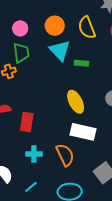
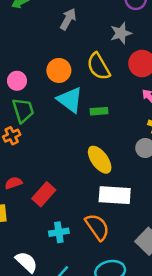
red rectangle: (27, 122) -> (44, 194), turned 42

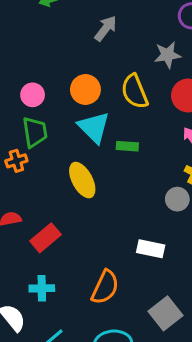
yellow ellipse: (100, 160) -> (82, 180), moved
white rectangle: (115, 195) -> (151, 249), moved, size x0.7
orange semicircle: (97, 227) -> (105, 287), turned 52
cyan cross: (59, 232) -> (42, 288), moved

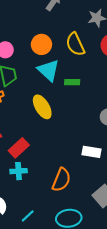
cyan cross: (42, 288) -> (19, 171), moved

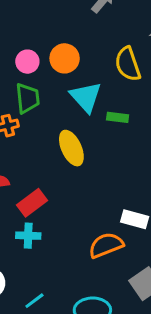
orange circle: (41, 44) -> (65, 58), moved
orange semicircle: (61, 180) -> (106, 245), moved, turned -140

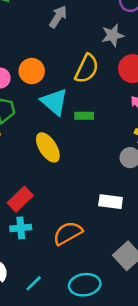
yellow semicircle: (128, 64) -> (87, 69), turned -128
orange semicircle: (106, 245) -> (68, 233), moved

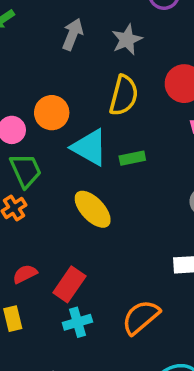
gray star: (113, 35) -> (127, 40), moved

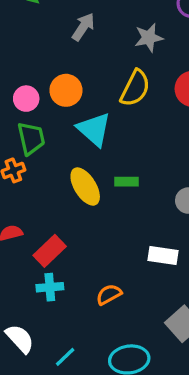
gray arrow: (73, 34) -> (83, 27), moved
green rectangle: (132, 158) -> (126, 182), moved
orange semicircle: (141, 317) -> (109, 294), size x0.7

